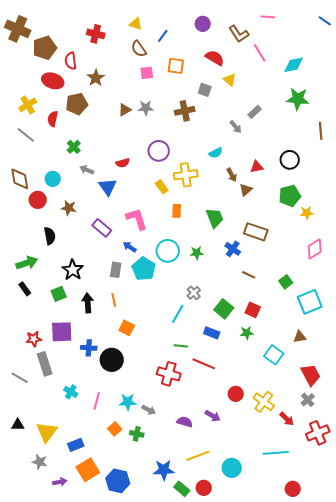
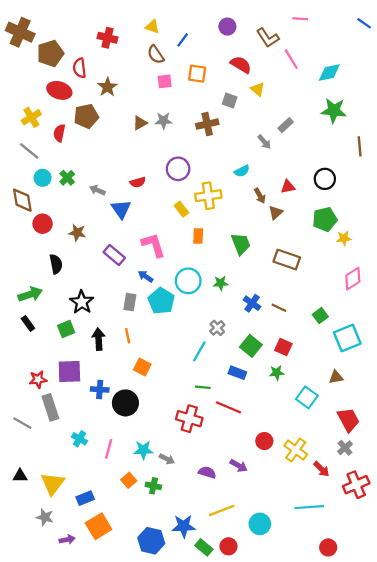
green cross: (74, 147) -> (67, 178), moved
cyan circle: (53, 179) -> (43, 178), moved
blue cross: (233, 249) -> (252, 303), moved
blue hexagon: (118, 481) -> (151, 541), moved

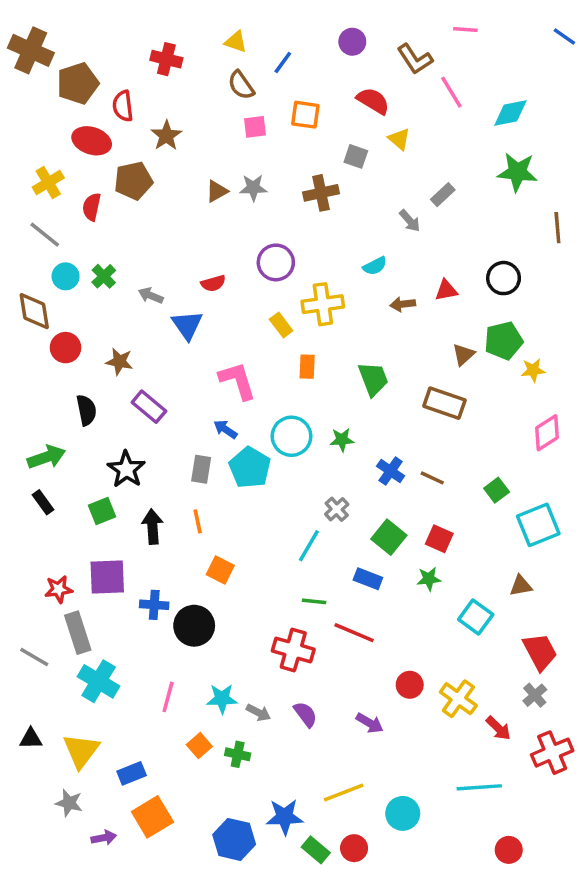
brown arrow: (260, 196) -> (403, 304), turned 112
brown triangle: (276, 212) -> (464, 355), moved
purple rectangle: (114, 255) -> (149, 407), moved
cyan cross: (80, 439) -> (99, 681), moved, size x1.6
purple semicircle: (207, 472) -> (305, 714), moved, turned 36

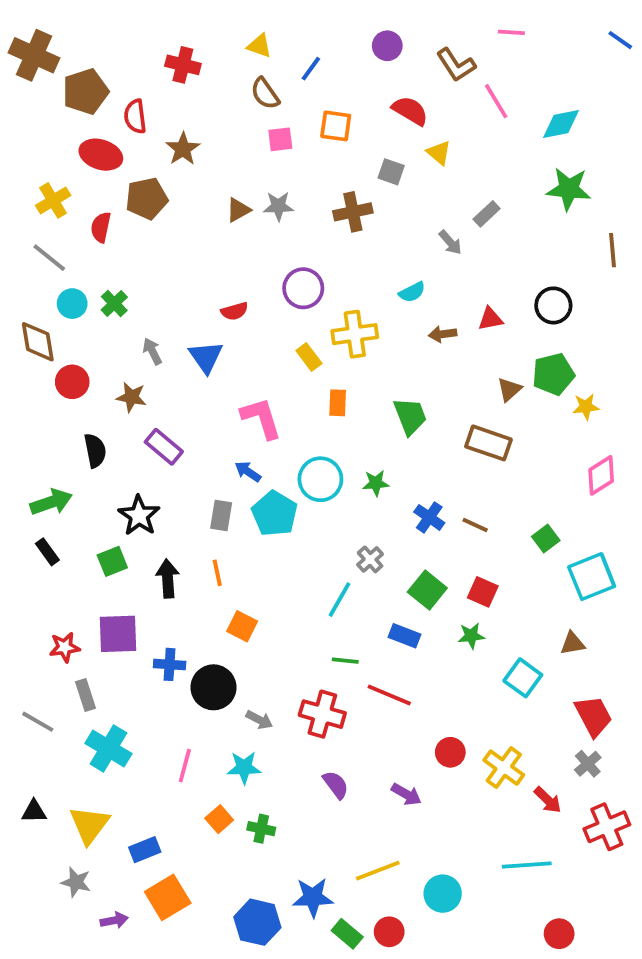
gray arrow: (151, 295) -> (152, 351), moved, turned 40
gray rectangle: (78, 633) -> (86, 695), size x0.7
gray arrow: (258, 713) -> (259, 720), moved

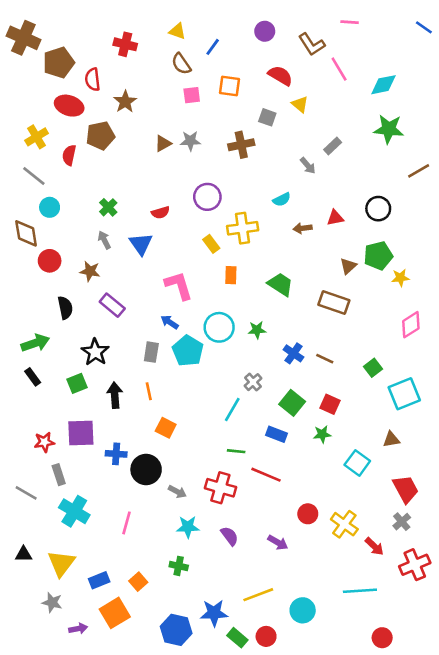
brown line: (613, 250) -> (419, 171), turned 65
green cross: (114, 304) -> (108, 207), moved
green trapezoid: (410, 416) -> (280, 284), turned -36
cyan star: (244, 768) -> (188, 527), moved
orange square: (219, 819) -> (138, 582), moved

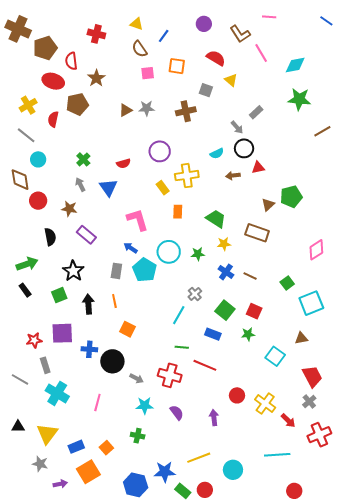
black circle: (378, 209) -> (244, 148), moved
yellow star: (400, 278) -> (224, 244), moved
purple arrow: (278, 542) -> (214, 418), turned -126

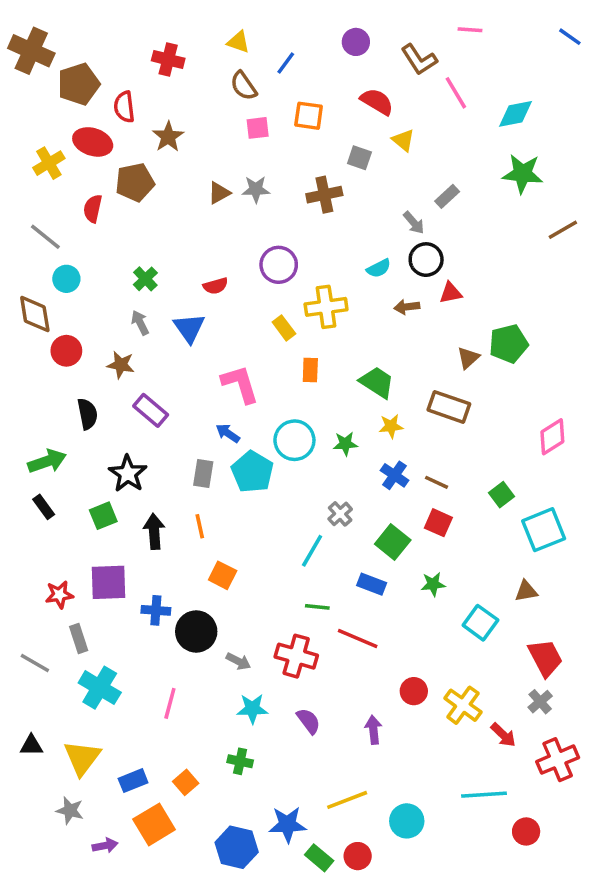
yellow cross: (28, 105) -> (49, 163), moved
red square: (254, 311) -> (438, 523), moved
red circle: (294, 491) -> (526, 831), moved

